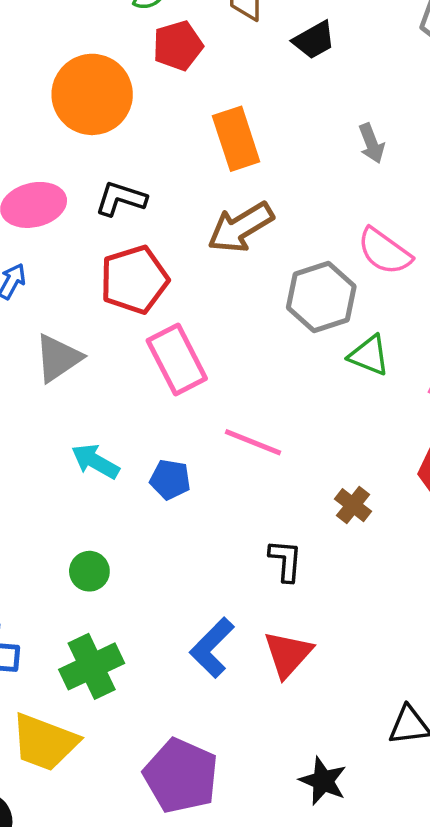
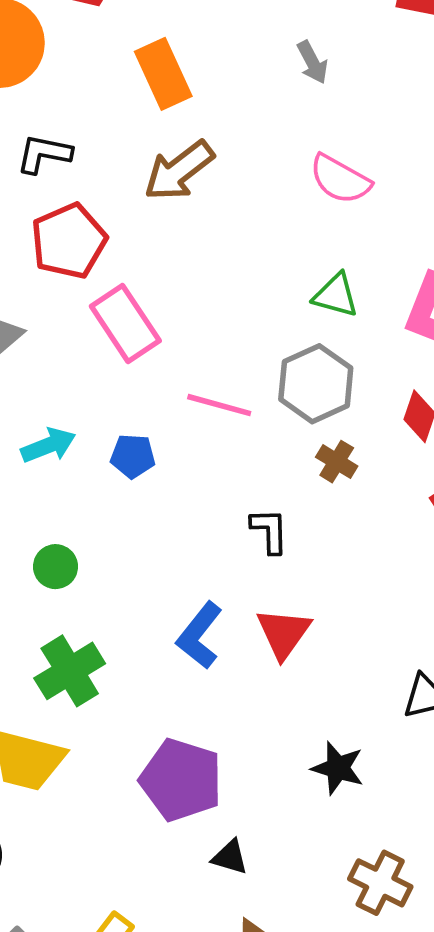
gray hexagon: (321, 297) -> (316, 384), moved
cyan arrow: (95, 461) -> (48, 445), turned 135

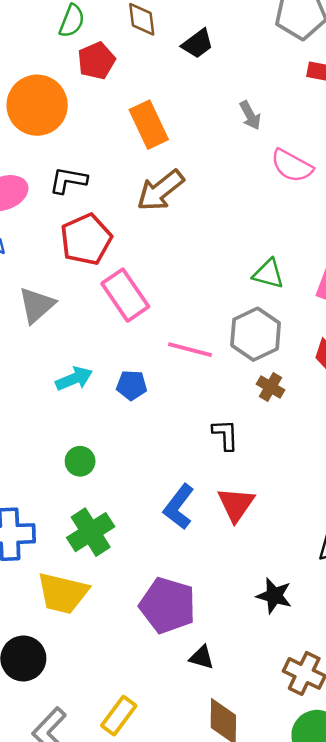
pink semicircle: (340, 179) -> (292, 166), moved

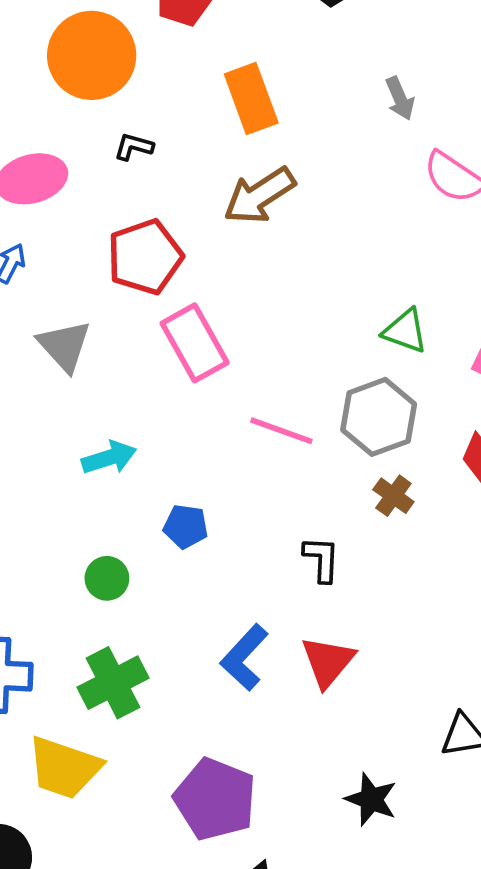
black L-shape: (68, 180) -> (134, 147), moved, size x0.7
gray triangle: (37, 305) -> (64, 346), turned -36
blue pentagon: (132, 385) -> (186, 526), moved

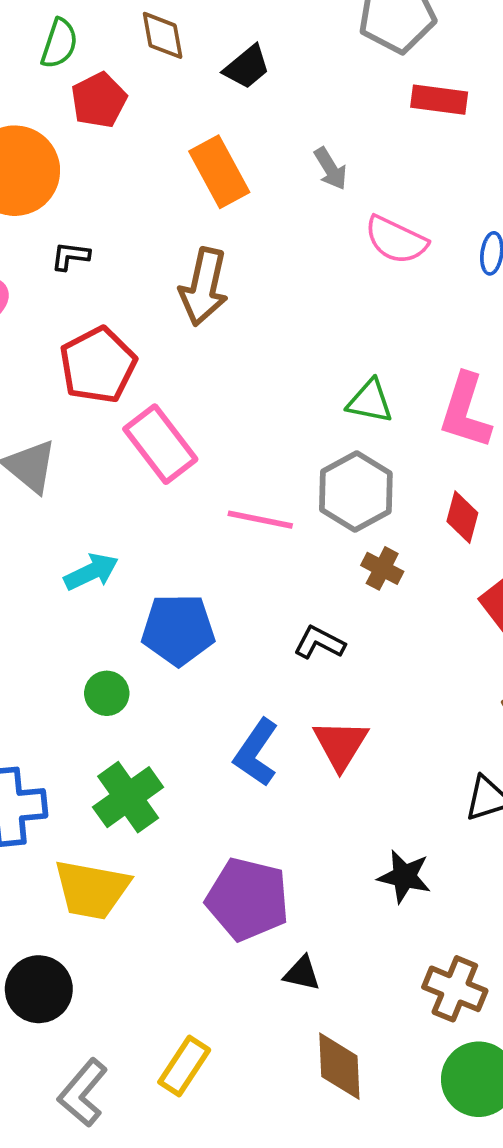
orange rectangle: (251, 99) -> (219, 172), moved
brown arrow: (259, 196) -> (204, 287), turned -36
blue pentagon: (186, 526) -> (178, 630), size x1.6
black L-shape: (322, 559) -> (319, 643), turned -57

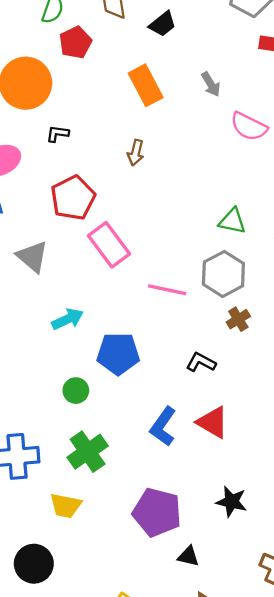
brown arrow: (204, 287) -> (136, 153), size x0.6
brown cross: (382, 568) -> (238, 319), turned 30
red triangle: (341, 745) -> (213, 422), turned -32
black star: (404, 876) -> (231, 502), moved
yellow trapezoid: (92, 890) -> (66, 506), size x0.7

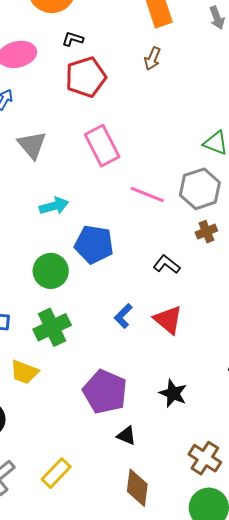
brown arrow: (136, 153) -> (152, 59), moved
red pentagon: (73, 198) -> (86, 77), moved
green circle: (76, 391) -> (51, 271), size x1.5
blue L-shape: (163, 426) -> (123, 316), size x0.7

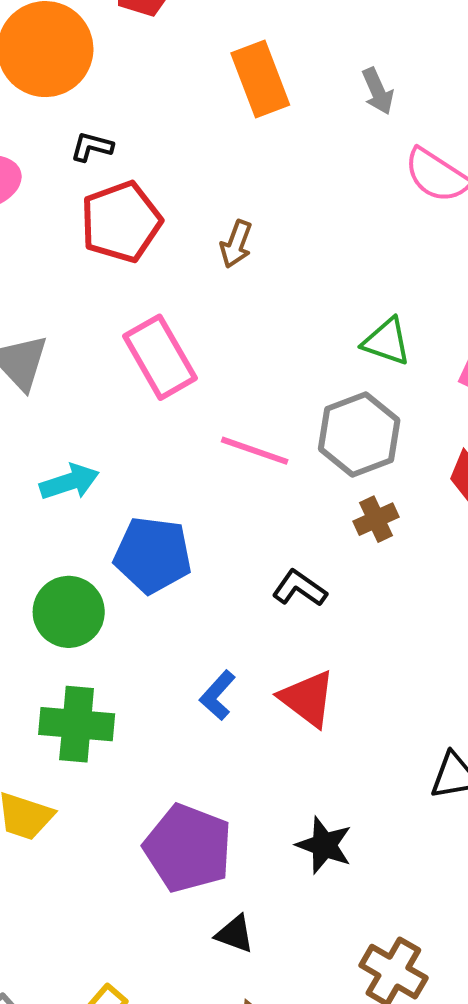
brown arrow: (152, 59) -> (236, 244), moved
green cross: (52, 327) -> (77, 724), turned 33

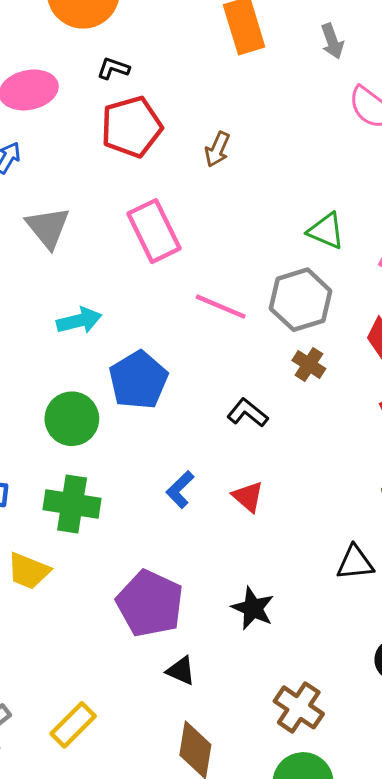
brown cross: (376, 519) -> (309, 365), turned -36
blue pentagon: (153, 555) -> (138, 380), turned 30
red triangle: (307, 699) -> (248, 497), size x0.7

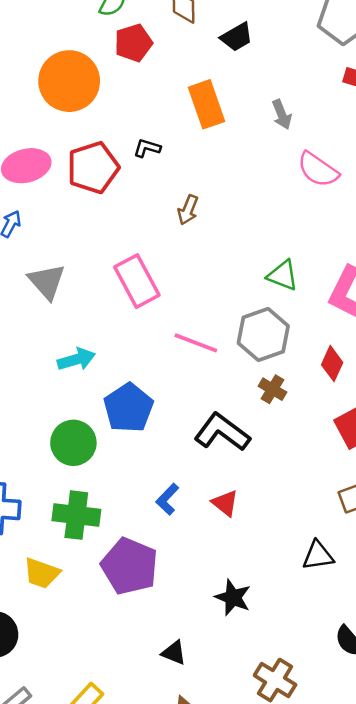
black L-shape: (113, 68) -> (147, 148), moved
red pentagon: (131, 127) -> (93, 168), moved
black L-shape: (248, 413) -> (222, 432), size x1.6
purple pentagon: (150, 604) -> (130, 566), moved

